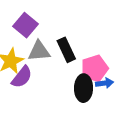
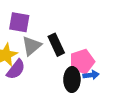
purple square: (26, 25) -> (19, 22), turned -30
gray triangle: (39, 51) -> (32, 46), turned -35

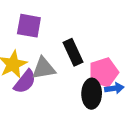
gray triangle: (32, 46) -> (44, 68), moved, turned 30

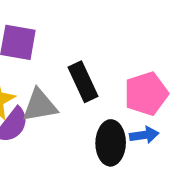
pink pentagon: (104, 72) -> (146, 94), moved

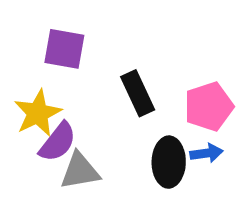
gray triangle: (40, 105) -> (80, 171), moved

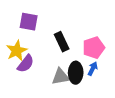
blue arrow: (206, 153) -> (93, 69), turned -56
gray triangle: (80, 171) -> (61, 77), moved

